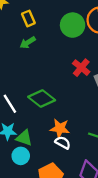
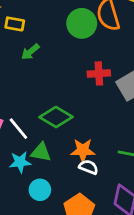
yellow rectangle: (28, 18) -> (15, 24), moved, turned -49
red cross: (81, 68) -> (99, 73), turned -36
green triangle: (24, 138) -> (41, 152), moved

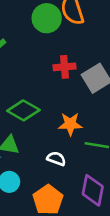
orange star: (83, 150) -> (70, 124), moved

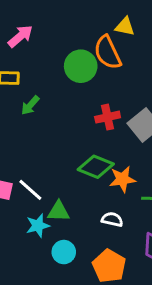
green diamond: (23, 110) -> (96, 167), moved

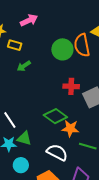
white semicircle: (112, 219) -> (57, 152), size x1.5

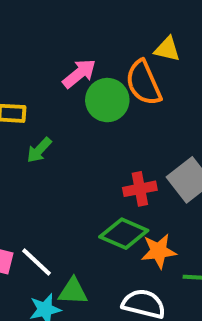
pink arrow: (29, 20) -> (79, 73), moved
red cross: (71, 86) -> (140, 189), moved

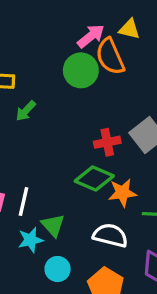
pink arrow: (79, 73) -> (91, 36), moved
white line: (36, 262) -> (24, 201), turned 60
green triangle: (73, 291) -> (53, 225), turned 45

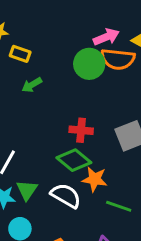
orange semicircle: (110, 56) -> (118, 59), turned -76
red cross: (107, 142) -> (81, 130), moved
white semicircle: (110, 235) -> (66, 196), moved

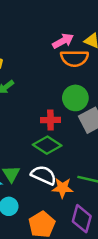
green circle: (89, 64) -> (75, 98), moved
orange star: (95, 179) -> (62, 188), moved

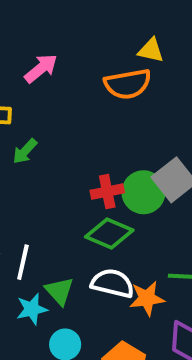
pink arrow: (63, 41) -> (41, 68), moved
green circle: (75, 98) -> (143, 192), moved

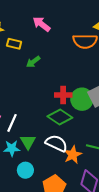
pink arrow: (41, 68) -> (42, 24), turned -114
green arrow: (25, 151) -> (33, 62), moved
orange star: (147, 298) -> (73, 155), turned -30

